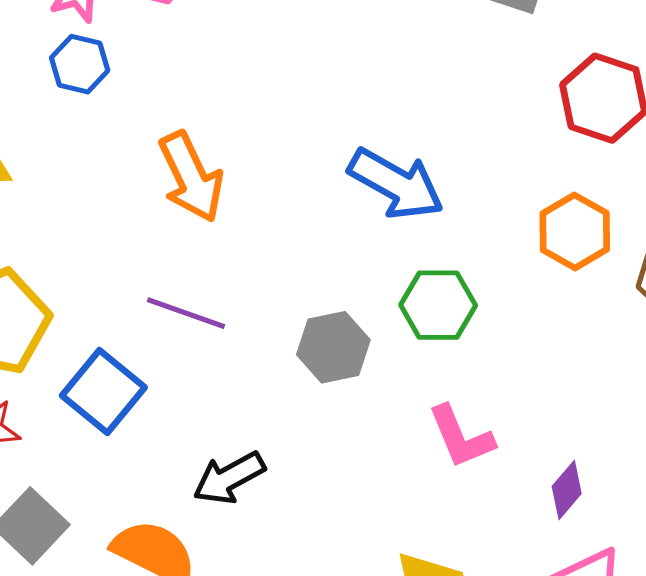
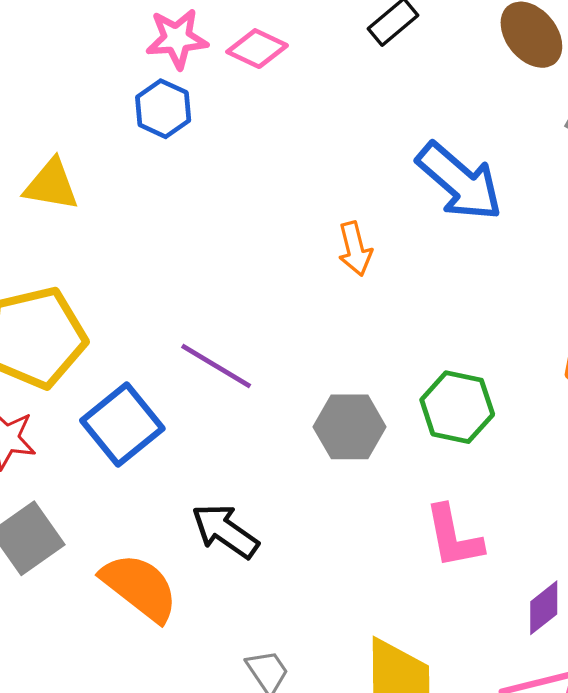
orange arrow: (191, 177) -> (355, 249), moved, size x0.6
blue arrow: (396, 184) -> (459, 182), moved
black arrow: (229, 478) -> (225, 531), turned 52

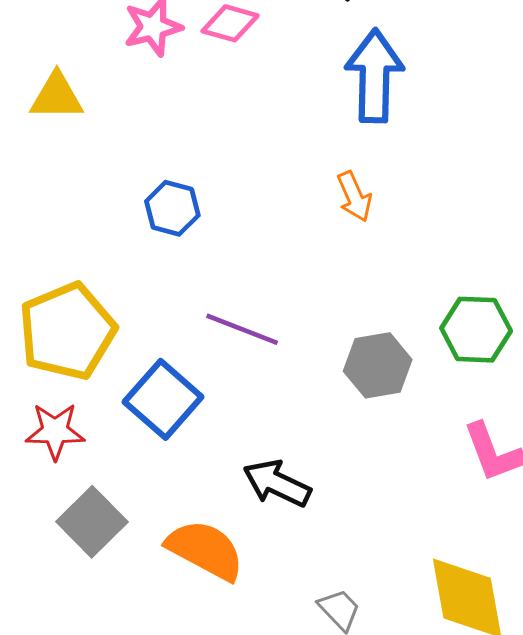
blue hexagon: (163, 109) -> (172, 208), moved
blue arrow: (459, 182) -> (374, 76), moved, turned -120
yellow triangle: (51, 185) -> (57, 96), moved

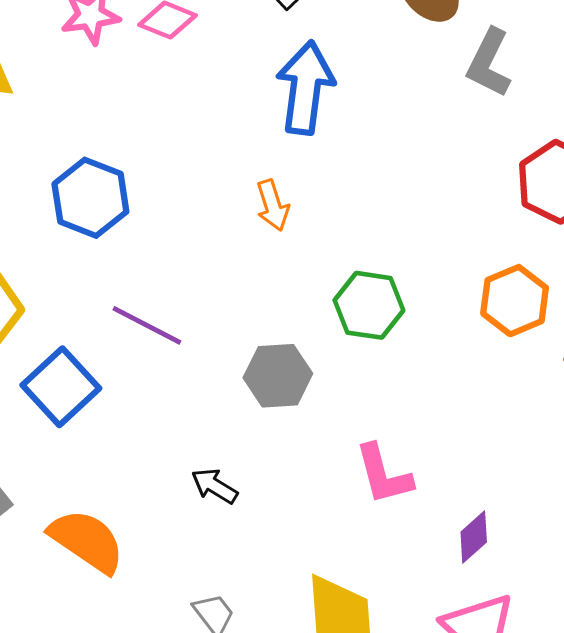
blue hexagon: (172, 208) -> (90, 198), size x1.4
green hexagon: (476, 330) -> (369, 305), moved
black arrow: (277, 483) -> (214, 486), moved, size x0.7

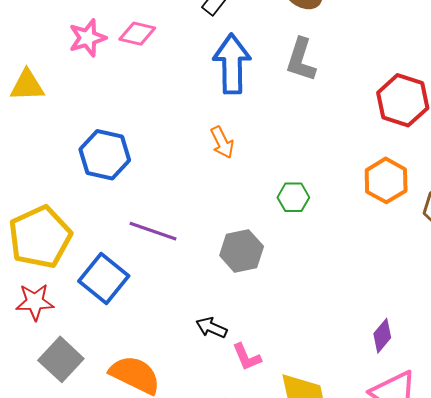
gray L-shape: (489, 63) -> (301, 60), moved
green hexagon: (369, 305) -> (293, 197), size x0.7
pink L-shape: (384, 474) -> (247, 357), moved, size x0.7

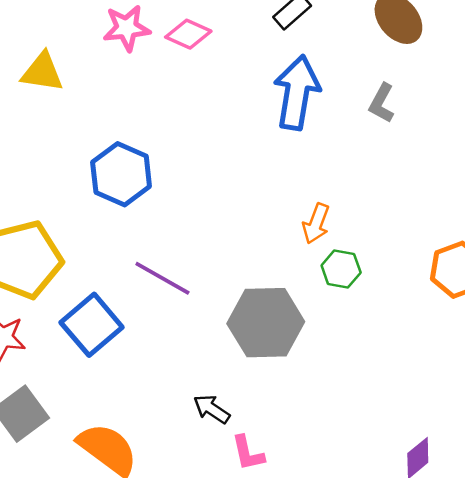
gray L-shape: (301, 60) -> (382, 103), size x0.7
orange arrow: (222, 142) -> (316, 223), moved, turned 36
gray hexagon: (242, 251) -> (266, 323), size x1.4

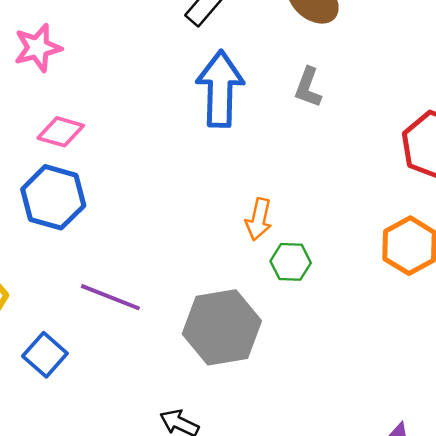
pink diamond: (188, 34) -> (61, 132), moved
blue square: (92, 325) -> (45, 355), size x0.7

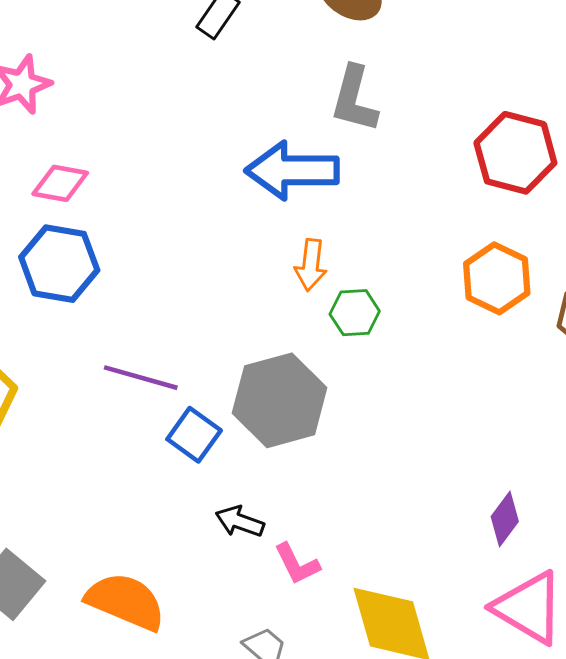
gray L-shape: (308, 87) -> (354, 99), size x1.4
blue arrow: (220, 89) -> (292, 171), moved, turned -86
blue square: (45, 355) -> (194, 435), moved

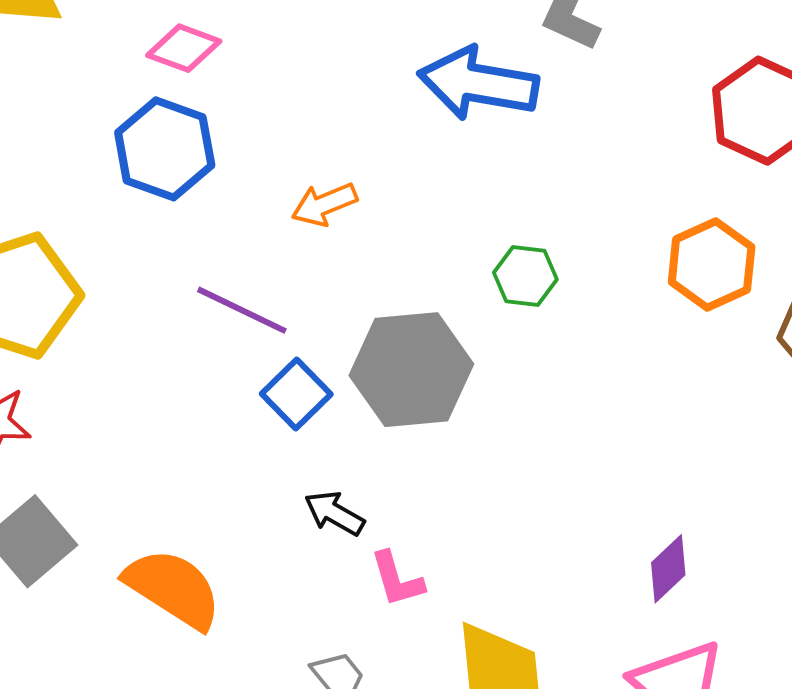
orange arrow: (311, 265) -> (324, 204), moved, turned 51

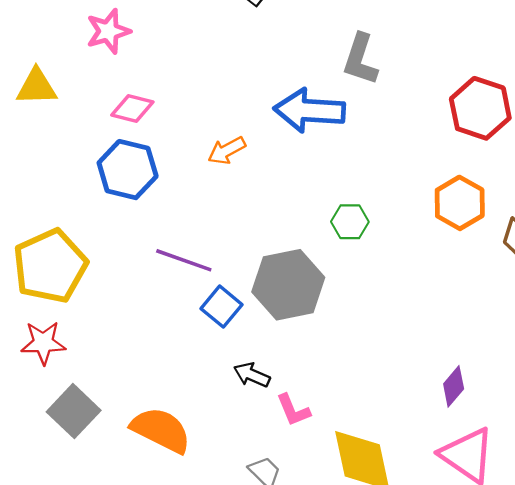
orange arrow: (324, 204) -> (227, 151), moved

